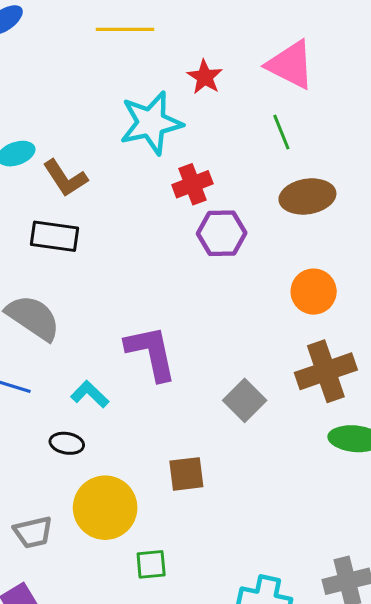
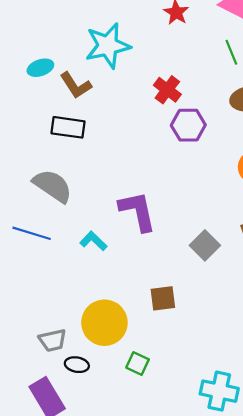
cyan star: (151, 123) -> (108, 46), moved
red cross: (192, 184) -> (167, 90), turned -32
black ellipse: (67, 443) -> (77, 365), moved
green square: (151, 564) -> (138, 364), turned 30

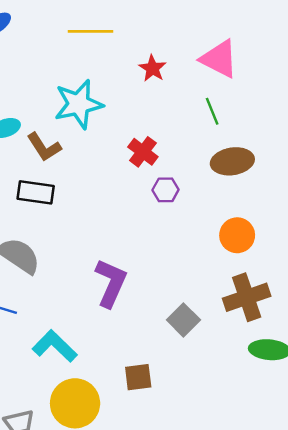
purple hexagon: (188, 125) -> (166, 190), size x0.7
purple L-shape: (138, 211) -> (111, 283), turned 36
cyan L-shape: (93, 241) -> (55, 346), moved, size x1.5

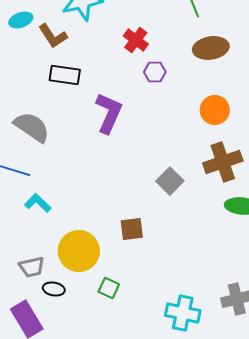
black rectangle: (36, 192) -> (65, 75), moved
purple L-shape: (111, 283) -> (109, 113), moved
cyan L-shape: (55, 346) -> (38, 203), moved, size x0.7

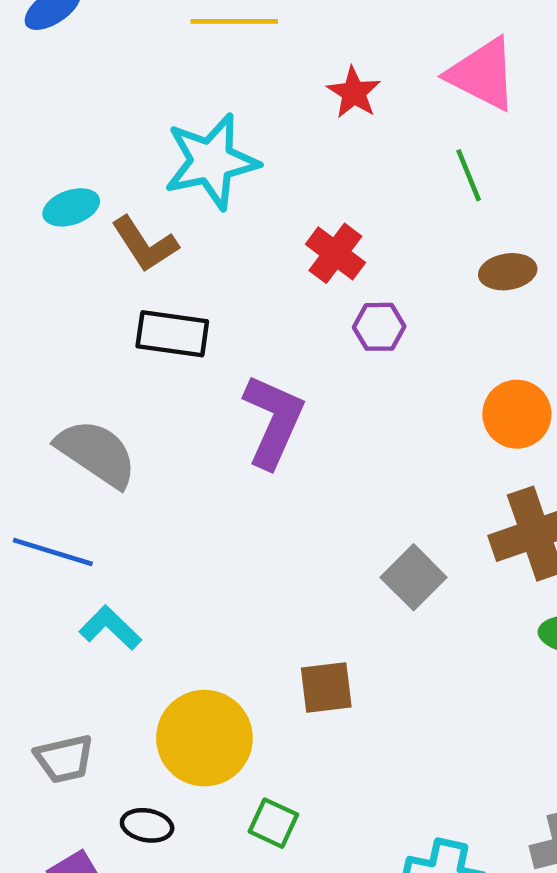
brown ellipse: (211, 48) -> (508, 272), size x0.7
gray trapezoid: (32, 267) -> (64, 759), moved

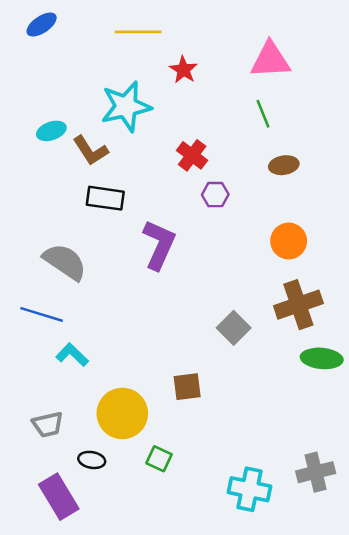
pink triangle: (482, 74) -> (270, 60), turned -30
red star: (354, 93) -> (183, 70), moved

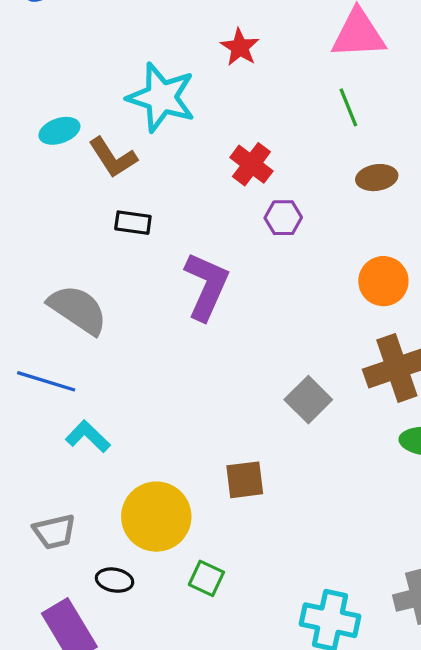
cyan star: (126, 106) -> (161, 97), turned 30
black rectangle: (105, 198) -> (133, 223), size x0.7

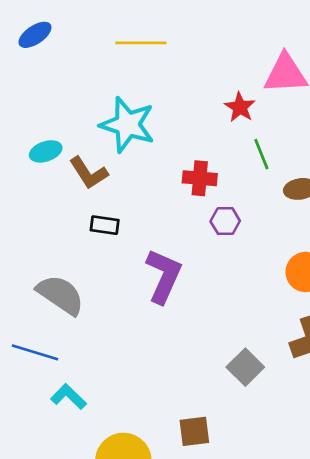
red star: (240, 47) -> (240, 107), moved
green line: (348, 107) -> (261, 154), moved
red cross: (251, 164) -> (200, 178), turned -32

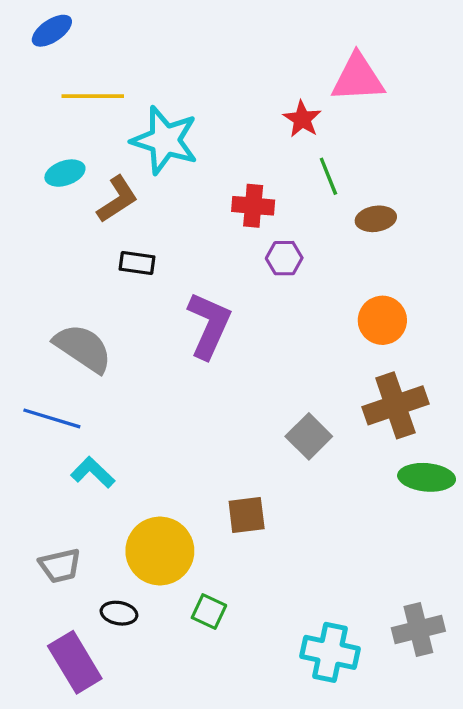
yellow line: (141, 43) -> (93, 96), moved
brown L-shape: (89, 173) -> (117, 199), turned -90

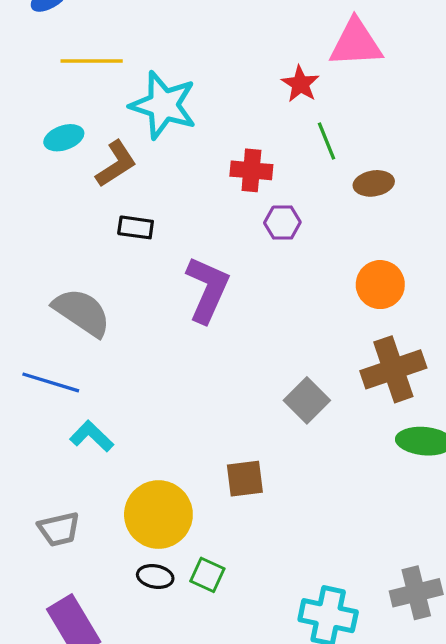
black ellipse: (119, 613) -> (155, 577), moved

